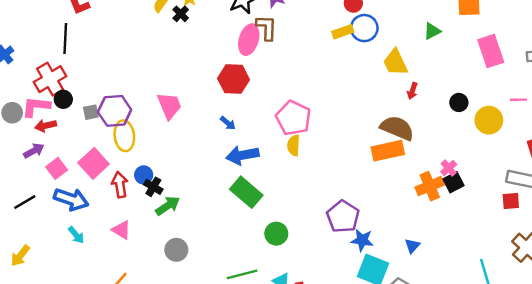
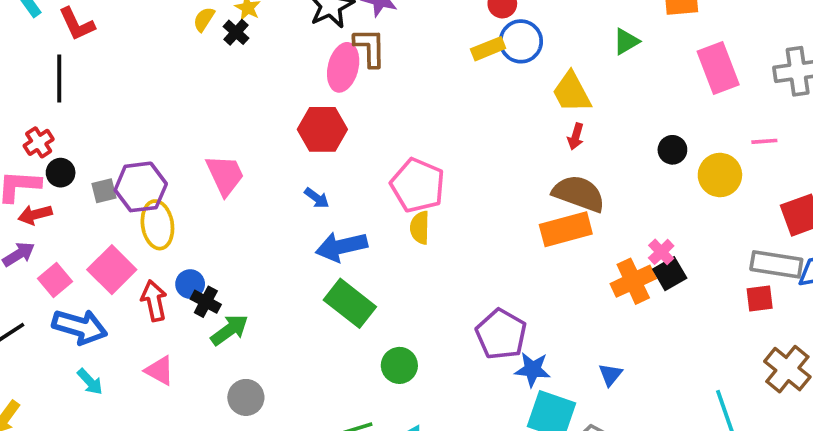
red cross: (50, 79) -> (39, 142), size x0.6
red arrow: (412, 91) -> (576, 136), moved

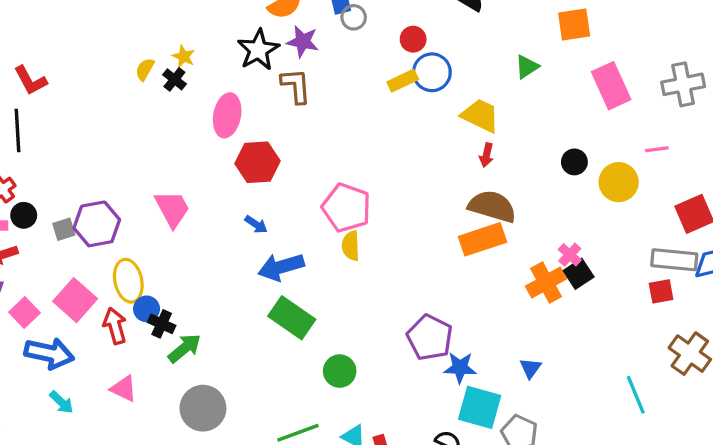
pink ellipse: (343, 67) -> (227, 115), moved
yellow trapezoid: (572, 92) -> (480, 115), turned 147
yellow ellipse: (157, 225) -> (128, 281), moved
gray circle: (246, 397) -> (203, 408), size x1.4

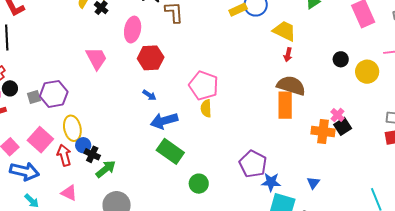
pink trapezoid: (172, 209) -> (96, 58), moved
orange rectangle: (482, 239) -> (285, 105), turned -72
orange cross: (546, 283) -> (323, 131), turned 35

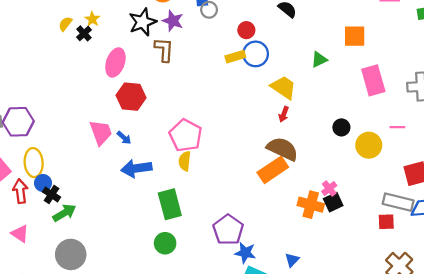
pink trapezoid: (96, 58) -> (101, 132), moved
orange rectangle: (285, 105) -> (273, 170), turned 48
green rectangle: (170, 151) -> (170, 204), moved, turned 32

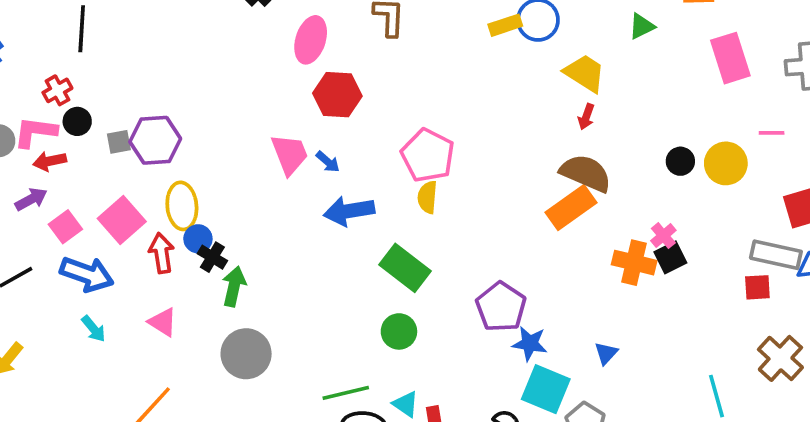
black circle: (341, 127) -> (680, 161), moved
green rectangle: (170, 204) -> (405, 268), turned -36
green arrow: (64, 213) -> (234, 286), turned -45

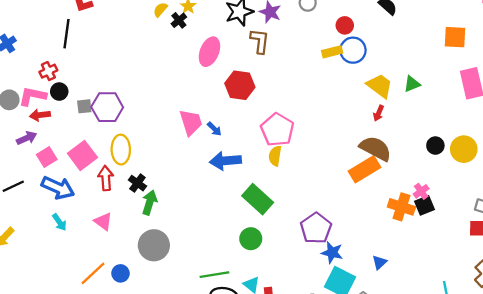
green triangle: (642, 26) -> (412, 84), moved
red hexagon: (337, 95) -> (240, 85), moved
blue circle: (198, 239) -> (120, 273), moved

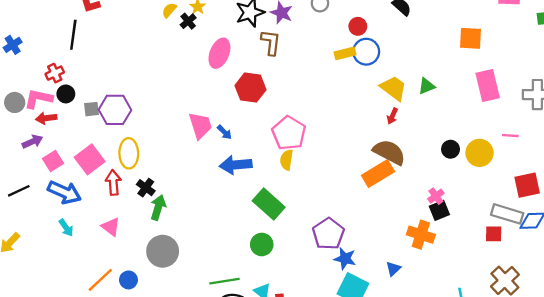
orange cross: (401, 207) -> (421, 235), moved

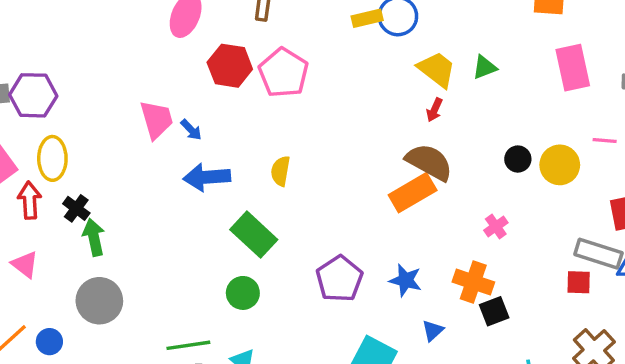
pink pentagon: (289, 133) -> (284, 73), moved
green arrow: (158, 207) -> (94, 237), turned -30
black square: (439, 210) -> (494, 311), moved
blue star: (345, 259) -> (406, 280), moved

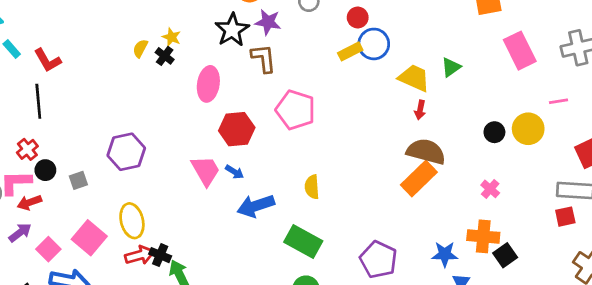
red hexagon: (230, 66) -> (237, 129), moved
purple hexagon: (33, 95) -> (126, 152), moved
red arrow: (30, 200) -> (140, 255), moved, turned 92
blue star: (406, 280) -> (445, 254), moved

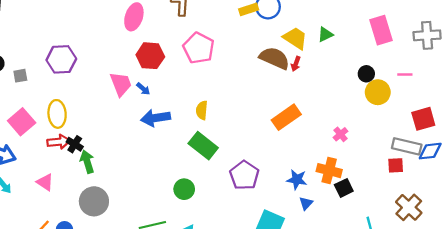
black circle: (494, 132) -> (366, 74), moved
brown semicircle: (426, 152) -> (274, 58), moved
green rectangle: (303, 242) -> (203, 146), moved

